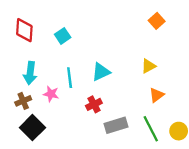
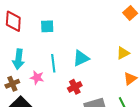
cyan square: (63, 36) -> (47, 26), turned 32

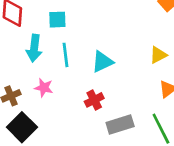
cyan arrow: (18, 59) -> (34, 48), moved
cyan line: (53, 63) -> (66, 55), moved

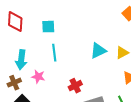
cyan arrow: (34, 48) -> (21, 60), moved
cyan triangle: (102, 62) -> (98, 51), moved

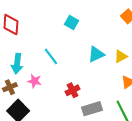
cyan square: (48, 27) -> (71, 23), moved, turned 32
cyan line: (54, 53) -> (51, 56), turned -30

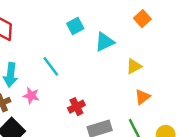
cyan square: (71, 23) -> (75, 26), turned 32
cyan triangle: (96, 54) -> (105, 42), moved

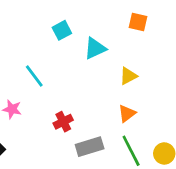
orange square: (142, 19) -> (138, 22), turned -35
orange triangle: (142, 97) -> (127, 113), moved

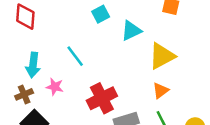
yellow triangle: (128, 76) -> (162, 56), size x1.6
red cross: (63, 122) -> (102, 98), size x1.6

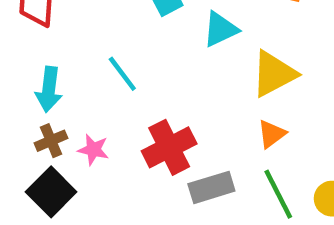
pink star: (55, 87) -> (93, 150), moved
brown cross: (24, 94) -> (51, 141), moved

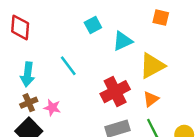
red cross: (169, 147) -> (115, 92), moved

